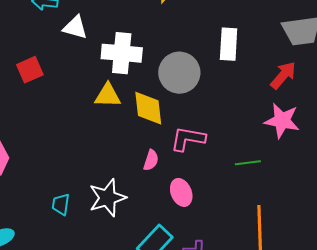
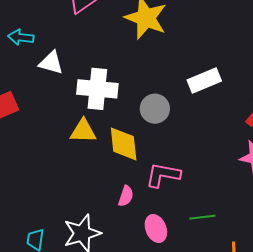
white rectangle: (229, 44) -> (204, 81), turned 64
gray circle: (179, 73) -> (155, 109), size x0.7
green line: (248, 163) -> (202, 217), moved

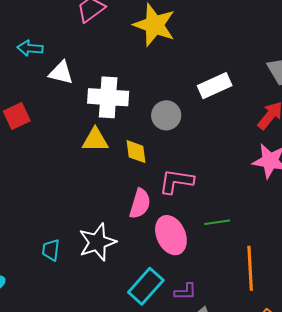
yellow diamond: (124, 144) -> (136, 152), size x0.7
pink semicircle: (126, 196) -> (140, 204), size x1.4
pink ellipse: (156, 229) -> (171, 235), size x1.4

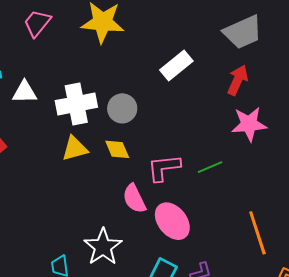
gray circle: (166, 115) -> (122, 108), moved
pink semicircle: (140, 204) -> (134, 199), turned 152
green line: (217, 222) -> (210, 167), moved

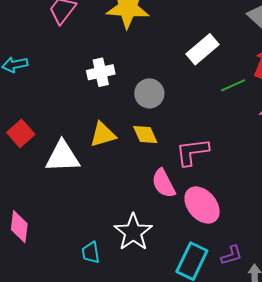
white triangle: (25, 92) -> (63, 157), moved, size x1.4
white cross: (76, 104) -> (101, 72), moved, size x0.7
green line: (210, 167) -> (233, 85), moved

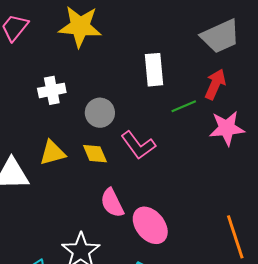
white rectangle: (203, 49) -> (154, 70), turned -56
pink L-shape: (192, 152) -> (138, 145), moved, turned -120

